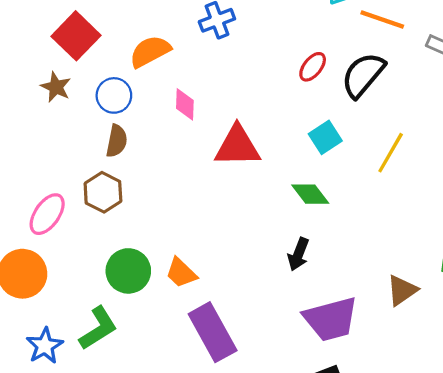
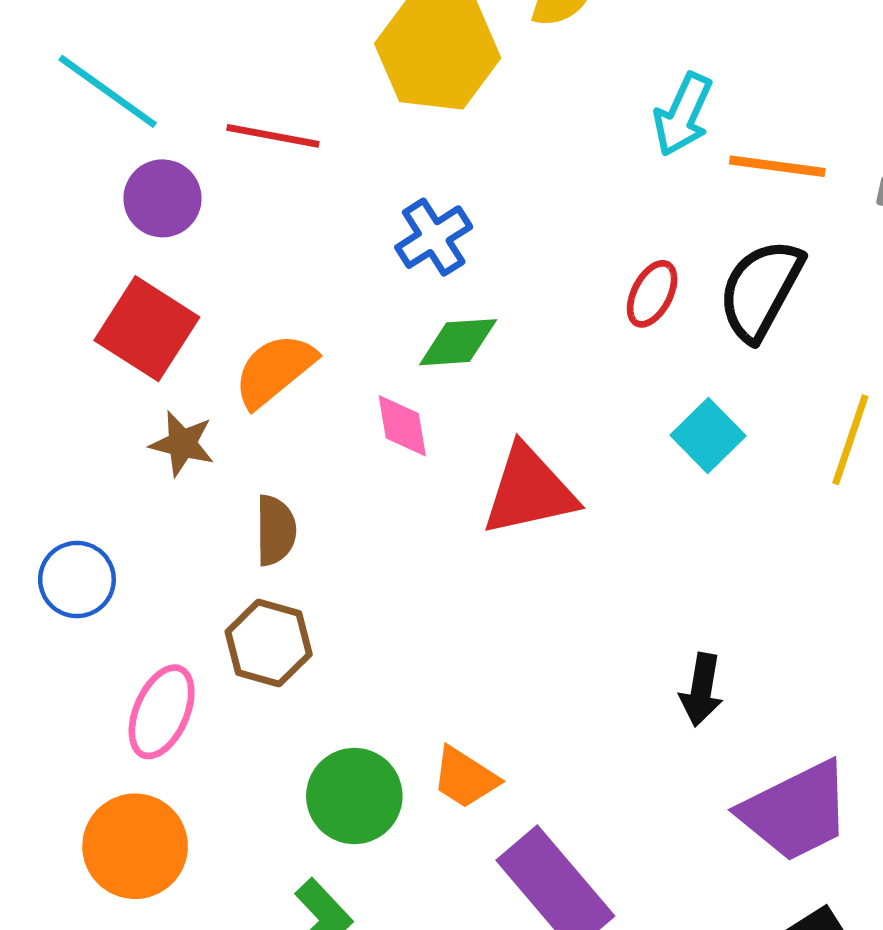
orange semicircle: (150, 51) -> (275, 370), moved
brown star: (56, 87) -> (182, 444), moved
blue circle: (114, 95) -> (77, 579), moved
green diamond: (310, 194) -> (458, 342), moved, turned -45

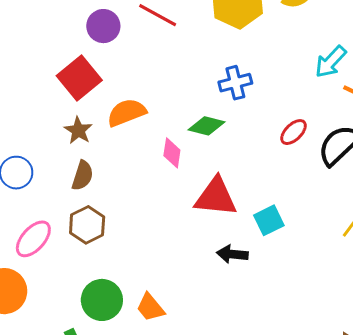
blue cross: (434, 237) -> (235, 83), moved
cyan square: (708, 436) -> (269, 220), moved
brown semicircle: (276, 530) -> (83, 176), moved
black arrow: (701, 690) -> (232, 254), moved, turned 68

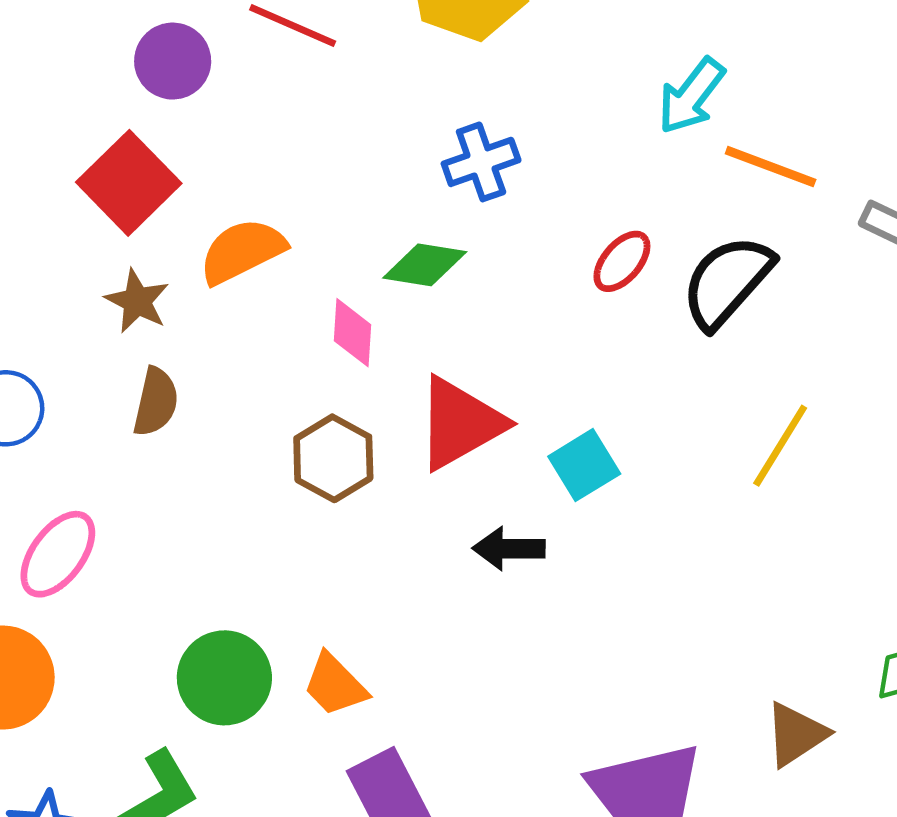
red triangle: (216, 197) -> (460, 423), turned -30
brown hexagon: (87, 225) -> (333, 458), moved

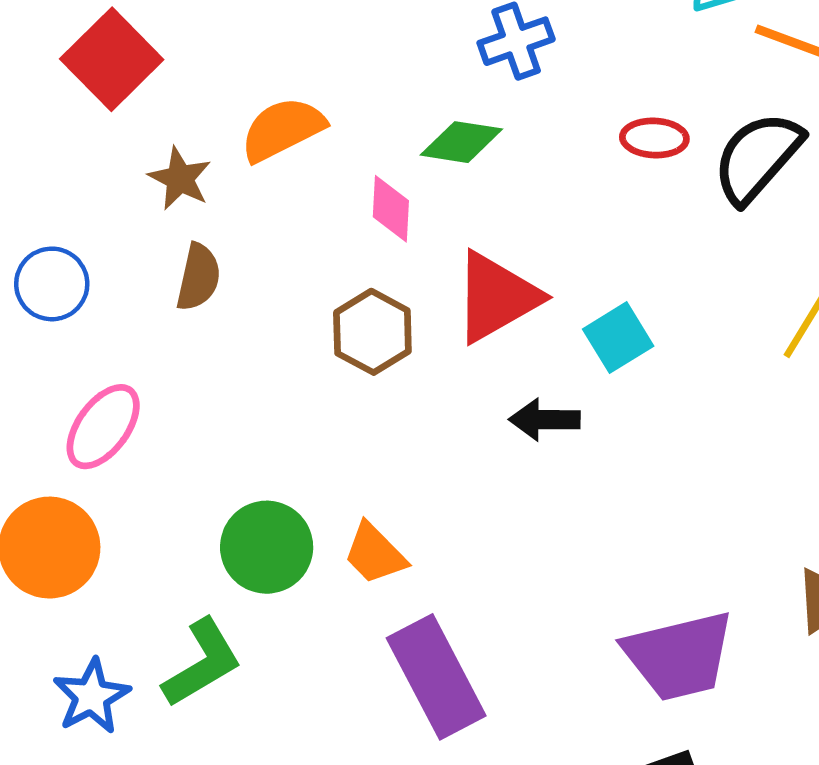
red square: (129, 183) -> (112, 59), moved
red ellipse: (622, 261) -> (654, 138), turned 52

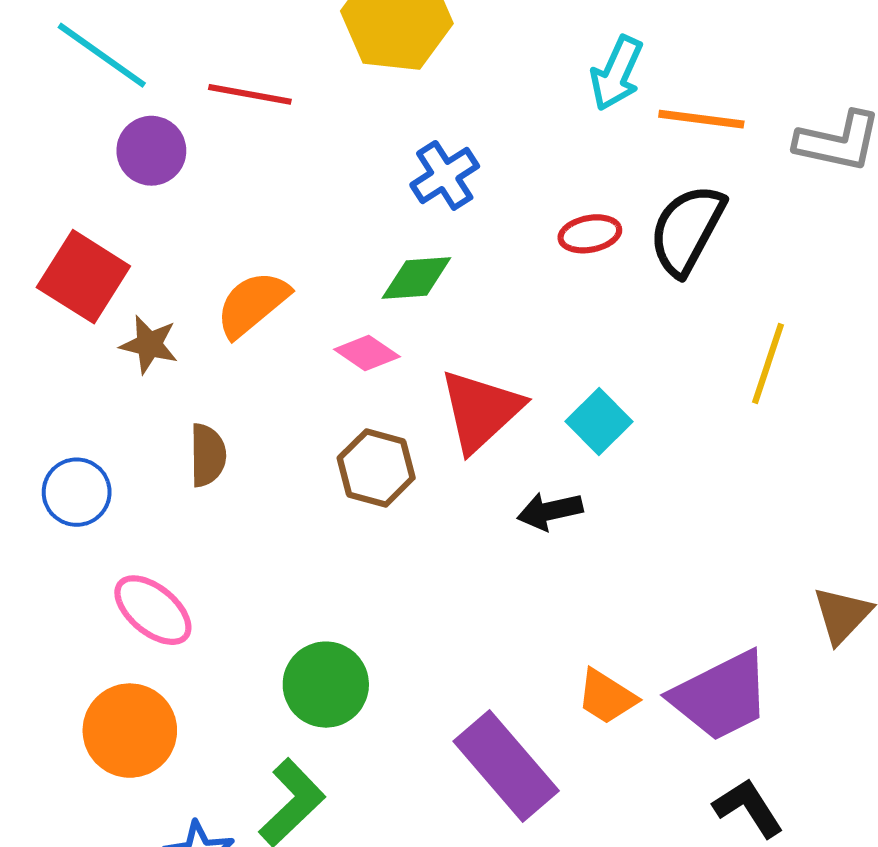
brown star: (180, 179) -> (149, 345), moved
pink diamond: (391, 209) -> (367, 353), turned -46
pink ellipse: (103, 427) -> (153, 610), turned -74
orange trapezoid: (375, 554) -> (607, 697), moved

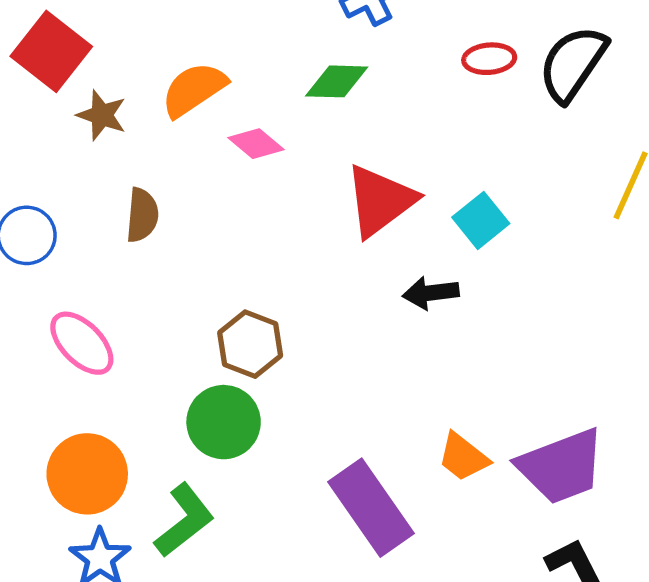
pink diamond: (367, 353) -> (256, 144), moved
brown hexagon: (376, 468) -> (250, 344), moved
orange circle: (130, 731) -> (87, 474), moved

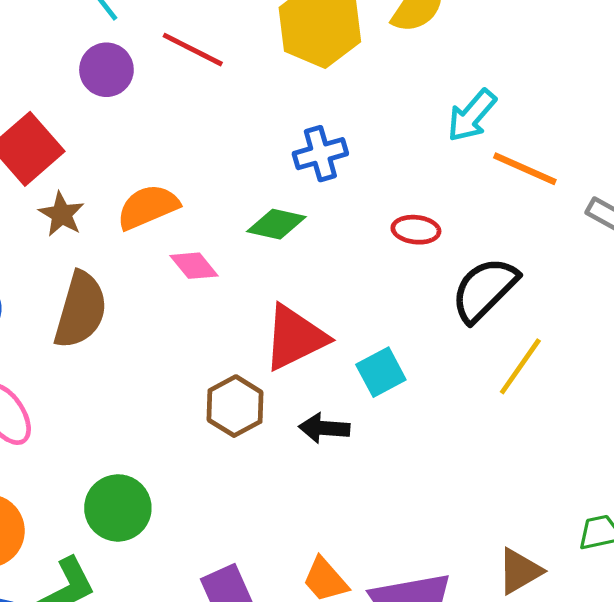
black semicircle: (573, 64) -> (484, 290), moved
brown semicircle: (142, 215) -> (81, 310), size x1.6
brown hexagon: (250, 344) -> (235, 406), moved

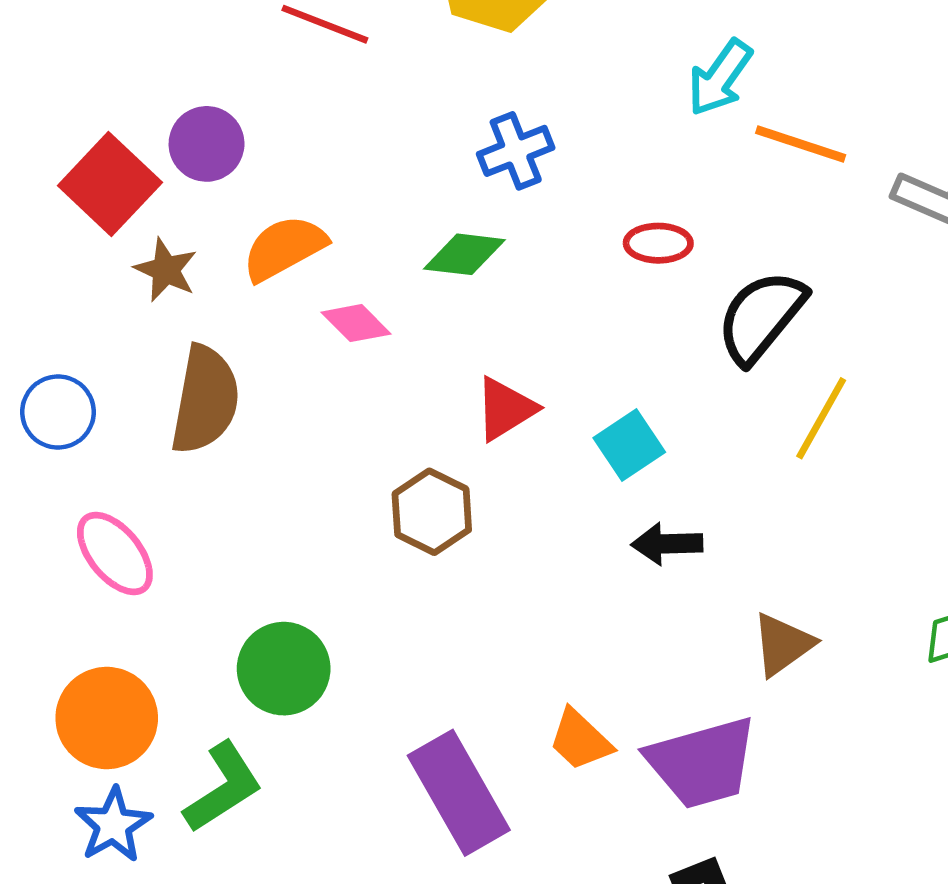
purple circle: (106, 70) -> (207, 144), moved
red triangle: (295, 338) -> (505, 409), size x0.7
black arrow: (324, 428) -> (667, 544), moved
brown triangle: (520, 571) -> (783, 644), moved

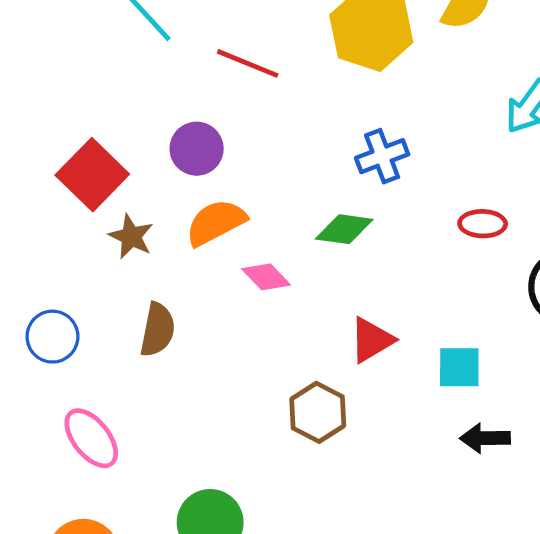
purple circle: (207, 144) -> (197, 149), moved
brown semicircle: (205, 400) -> (158, 330), size x0.7
cyan square: (629, 445) -> (459, 367), turned 33

